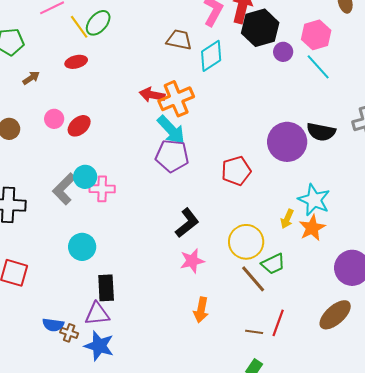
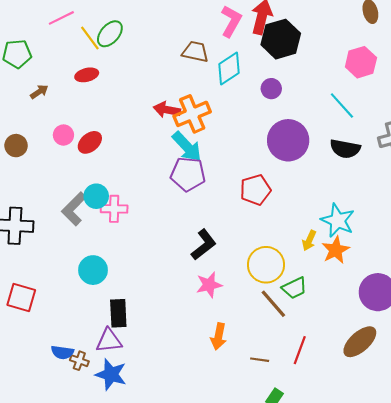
pink hexagon: (316, 35) -> (361, 62), moved
purple circle: (283, 52) -> (271, 89), moved
cyan line: (318, 67) -> (342, 105), moved
purple circle: (287, 142) -> (288, 140), moved
brown line: (254, 332) -> (260, 360), moved

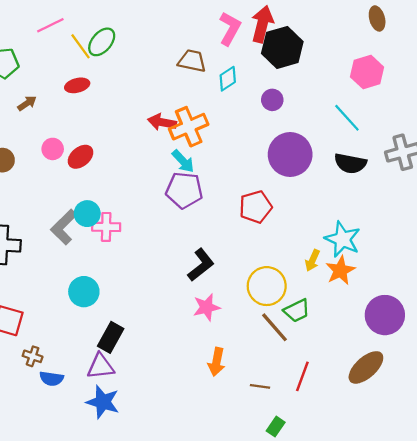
cyan diamond: (229, 69) -> (228, 79), size x0.7
cyan arrow: (187, 147) -> (183, 161), size x0.7
black rectangle: (118, 313) -> (111, 337), turned 32
brown cross: (79, 361) -> (33, 356), moved

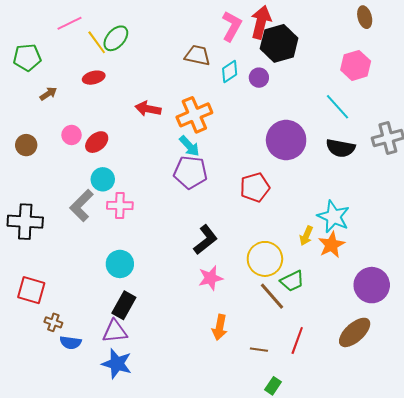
purple circle: (272, 100) -> (259, 78), moved
red arrow: (162, 122) -> (148, 109), moved
cyan circle: (87, 214) -> (103, 179), moved
cyan circle: (84, 292) -> (120, 264), moved

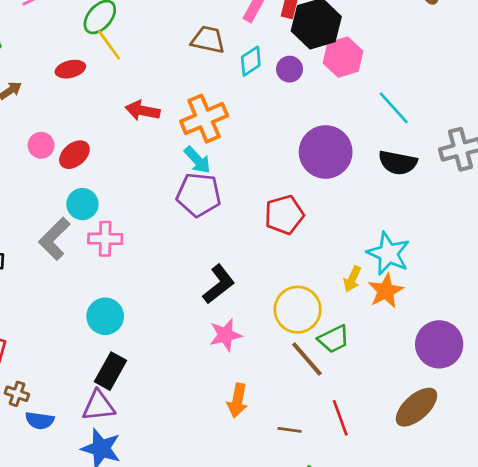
yellow line: (97, 42) -> (109, 45), moved
pink hexagon: (356, 65) -> (343, 57), moved
red line: (297, 340) -> (340, 418), turned -40

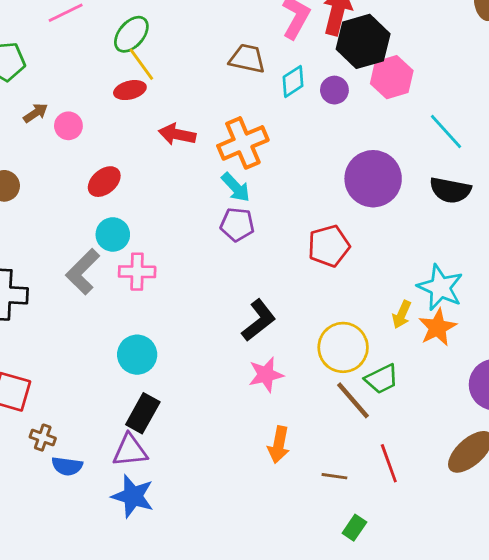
red ellipse: (70, 69) -> (130, 90), moved
pink circle: (41, 145) -> (68, 126), moved
purple pentagon: (199, 195) -> (237, 224), size x0.7

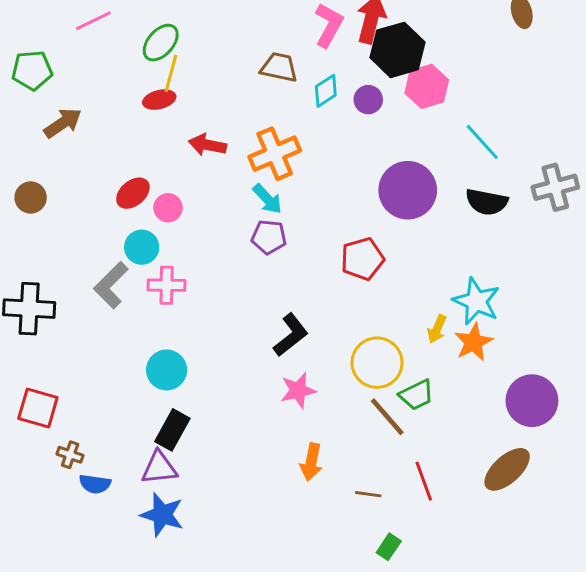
yellow line: (141, 64) -> (171, 73), turned 51
brown arrow: (36, 113) -> (63, 123), size x1.5
pink circle: (68, 126) -> (168, 208), moved

